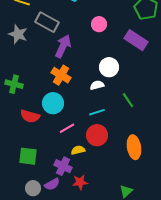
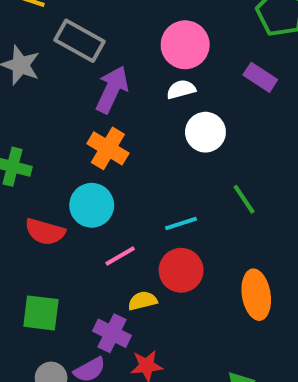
pink circle: (99, 24) -> (185, 45), size x1.5
purple rectangle: (136, 40) -> (260, 77), size x0.7
white semicircle: (97, 85) -> (181, 89), moved

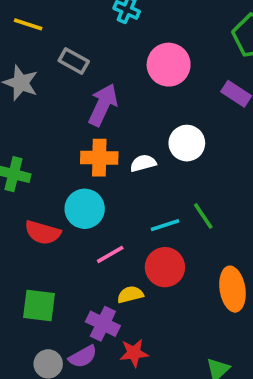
gray rectangle: (80, 41) -> (74, 61), size x0.7
white semicircle: (181, 89) -> (143, 163), moved
orange cross: (108, 148) -> (99, 158), turned -30
green line: (244, 199) -> (203, 216), moved

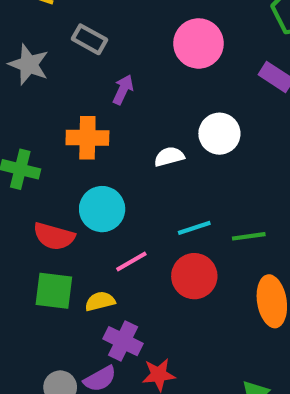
purple arrow: (103, 105) -> (123, 90), size x0.6
orange cross: (99, 158) -> (87, 138), moved
green line: (203, 216) -> (249, 236), moved, turned -64
yellow semicircle: (130, 295) -> (100, 301), moved
green square: (39, 305) -> (54, 291), moved

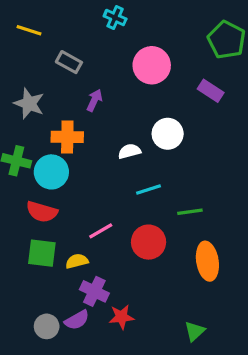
gray star: (29, 64) -> (29, 103), moved
cyan circle: (102, 209) -> (51, 172), moved
cyan line: (194, 228) -> (149, 189), moved

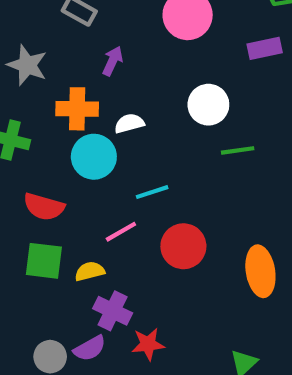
purple rectangle: (211, 91) -> (265, 48), turned -45
white semicircle: (129, 151) -> (129, 123), moved
cyan circle: (51, 172) -> (94, 157), moved
cyan line: (149, 189) -> (152, 192), moved
green line: (190, 212) -> (238, 150), moved

